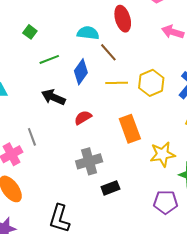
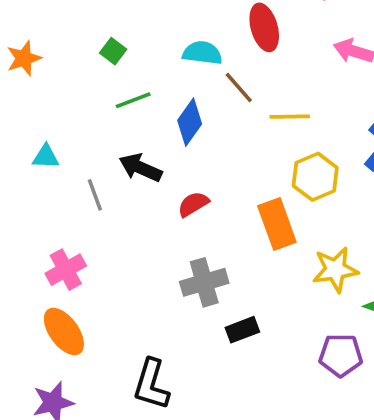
green square: (30, 32) -> (113, 51), moved
yellow line: (117, 83) -> (290, 117), moved
yellow hexagon: (151, 83) -> (315, 177), moved
gray line: (32, 137) -> (95, 195), moved

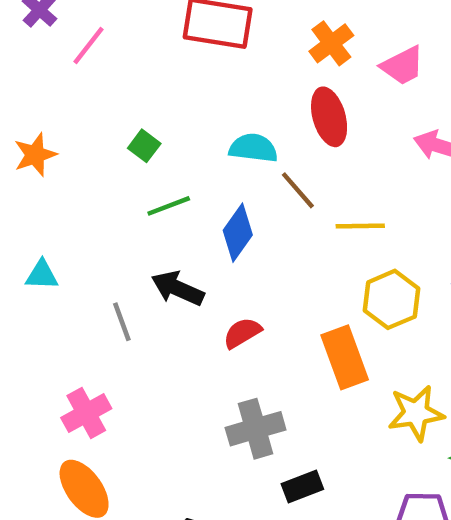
cyan triangle: (46, 157) -> (42, 275), moved

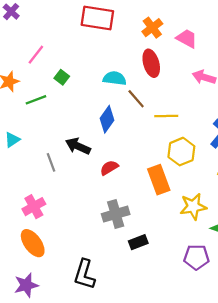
pink line: (89, 46) -> (36, 55), moved
pink trapezoid: (403, 66) -> (187, 38), turned -125
green line: (169, 206) -> (36, 100), moved
cyan triangle: (42, 275) -> (12, 140), turned -35

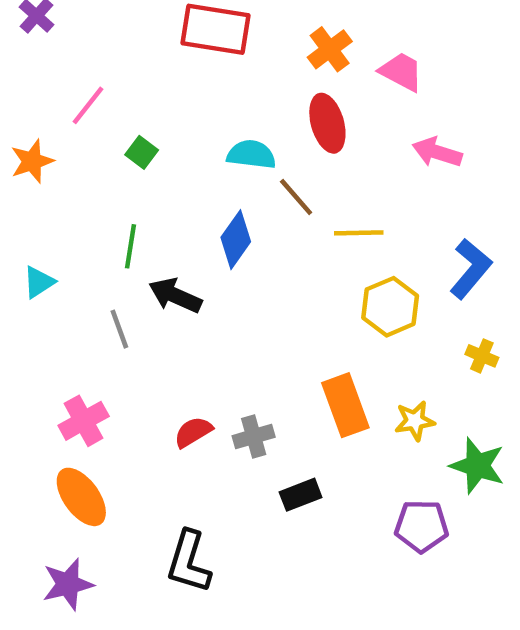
green line: (36, 100) -> (131, 246), moved, turned -60
red semicircle: (109, 168) -> (193, 432), moved
orange rectangle: (159, 180) -> (345, 405), moved
yellow star: (193, 207) -> (415, 421), size x0.7
gray cross: (116, 214) -> (254, 436), size x0.7

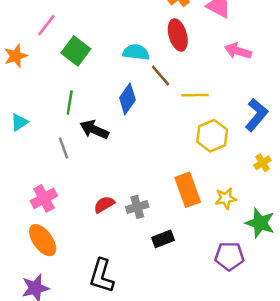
green square: (142, 152) -> (76, 51), size x1.6
yellow cross: (482, 356) -> (263, 163), turned 35

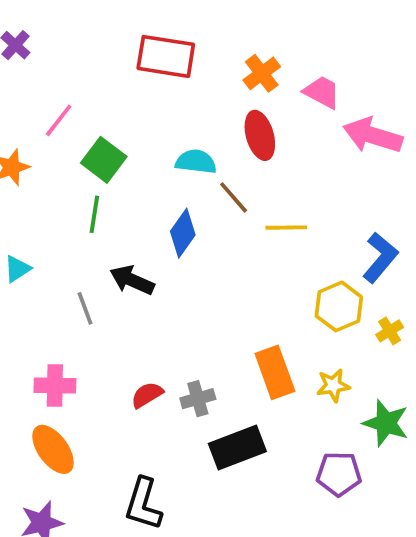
pink arrow: (238, 51) -> (373, 135), moved, size x1.4
green line: (70, 103) -> (94, 214), moved
yellow hexagon: (212, 136) -> (339, 306), moved
pink cross: (44, 198) -> (55, 385), turned 30
black rectangle: (163, 239) -> (237, 448), size x1.6

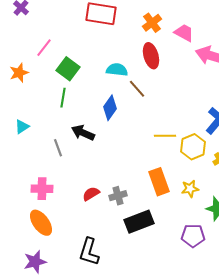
yellow line: (286, 228) -> (165, 136), moved

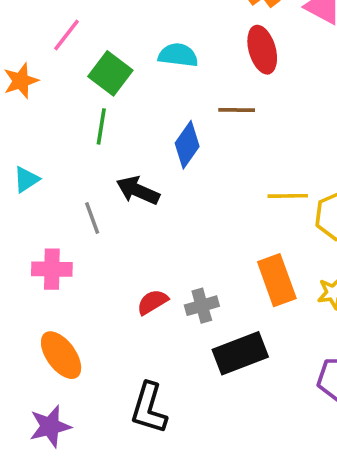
cyan semicircle: (117, 70) -> (178, 55), moved
brown line: (137, 89) -> (237, 110), turned -48
pink cross: (42, 189) -> (52, 269), moved

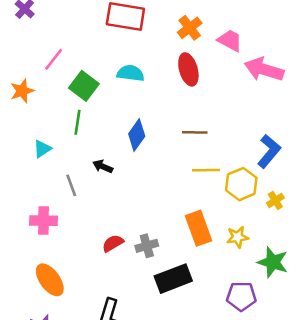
brown line: (237, 110) -> (195, 132), moved
cyan triangle: (26, 180) -> (42, 149), moved
black arrow: (138, 190) -> (103, 166), size x0.7

